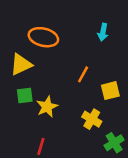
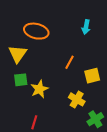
yellow triangle: (21, 64) -> (18, 54), turned -30

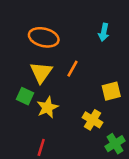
yellow triangle: (18, 54) -> (41, 72), moved
orange line: (69, 62) -> (72, 69), moved
green square: (21, 80) -> (25, 96), turned 32

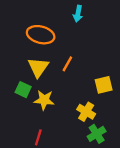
cyan arrow: (104, 32) -> (78, 14), moved
yellow star: (47, 107) -> (44, 100), turned 30
green cross: (115, 144) -> (97, 134), moved

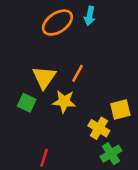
orange ellipse: (41, 35) -> (57, 23), moved, turned -48
yellow square: (104, 85) -> (120, 109), moved
yellow star: (44, 100) -> (64, 101), moved

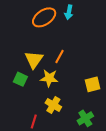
yellow cross: (99, 128) -> (53, 105), moved

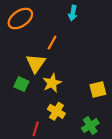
orange ellipse: (44, 17) -> (20, 19), moved
orange line: (60, 57) -> (52, 43), moved
yellow star: (49, 78) -> (52, 83), turned -30

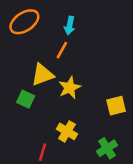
cyan arrow: (73, 13) -> (70, 26), moved
yellow triangle: (36, 63) -> (42, 75), turned 35
yellow star: (52, 83) -> (70, 88), moved

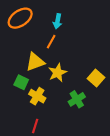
yellow square: (116, 106) -> (96, 78), moved, turned -35
yellow cross: (67, 131) -> (37, 96), moved
green cross: (107, 148) -> (77, 99), moved

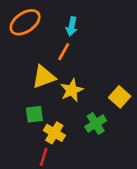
green square: (21, 82) -> (34, 114), moved, turned -32
yellow cross: (37, 96) -> (54, 133), moved

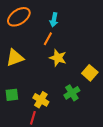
yellow triangle: (44, 77) -> (15, 58), moved
yellow star: (72, 90) -> (58, 58), moved, turned -30
green square: (34, 114) -> (12, 95), moved

